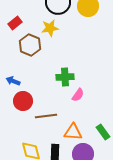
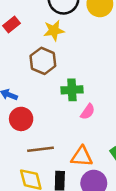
brown hexagon: (30, 45) -> (43, 61), moved
brown line: (46, 116) -> (40, 149), moved

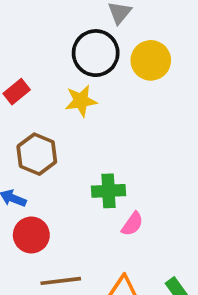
brown hexagon: (43, 61) -> (37, 154), moved

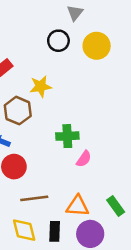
black circle: (96, 53) -> (58, 41), size x0.7
yellow star: (81, 101) -> (41, 86), moved

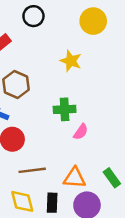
black circle: (58, 41) -> (33, 16), moved
yellow star: (41, 86) -> (71, 61), moved, turned 30

